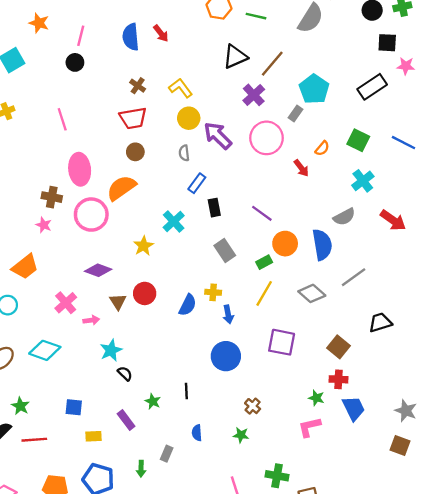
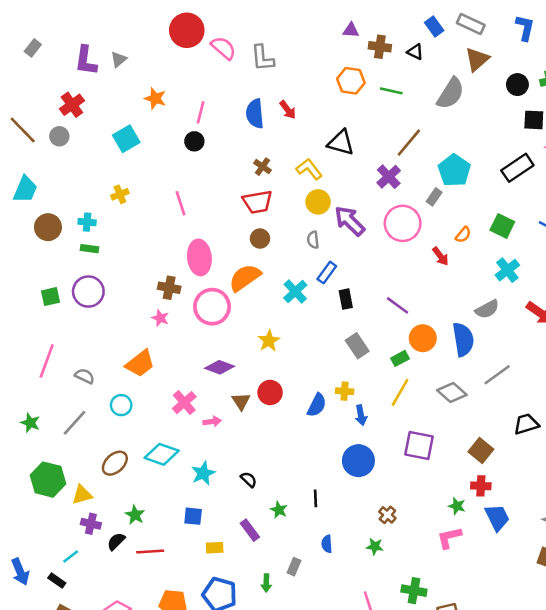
black triangle: (235, 57) -> (341, 143), moved, turned 40
cyan cross: (174, 221) -> (295, 292), moved
cyan star: (111, 350) -> (203, 473), moved

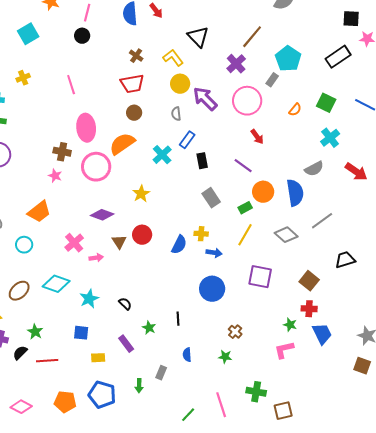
black triangle: (341, 143) -> (198, 37), turned 30
red arrow: (440, 256) -> (257, 137), moved
blue arrow: (361, 415) -> (214, 253), turned -70

